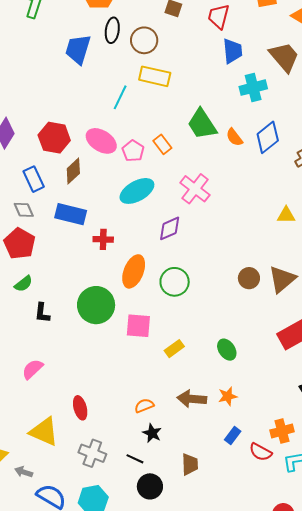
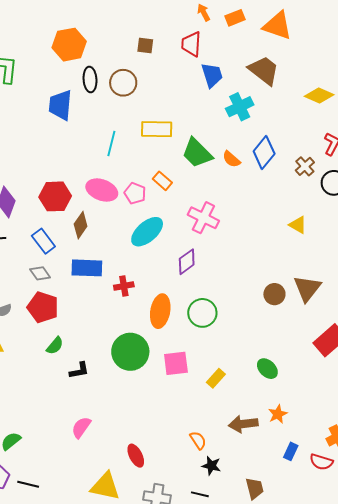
yellow rectangle: (155, 76) -> (157, 129), moved
yellow triangle: (286, 215) -> (298, 225), turned 42
black L-shape: (42, 313) -> (79, 370), turned -95
orange semicircle: (144, 406) -> (198, 440), turned 90

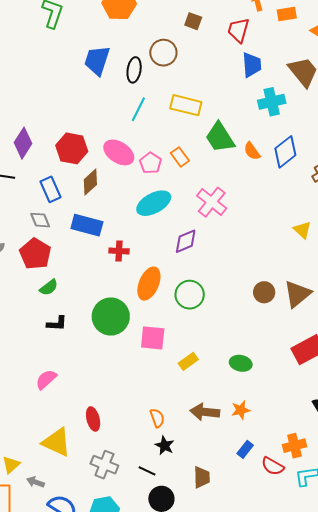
black ellipse: (90, 79) -> (134, 70), moved
green semicircle: (55, 346) -> (49, 288), moved
green ellipse: (267, 369) -> (241, 363), turned -45

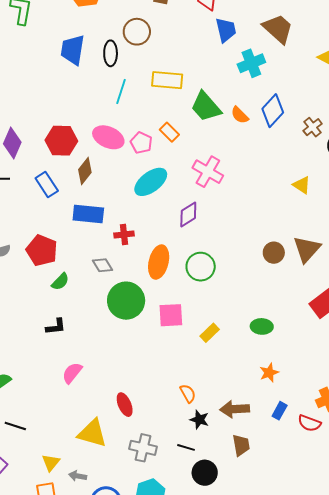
gray diamond: (40, 220) -> (103, 265), moved
black L-shape: (57, 323) -> (56, 327), moved
brown arrow: (205, 412) -> (235, 409), moved

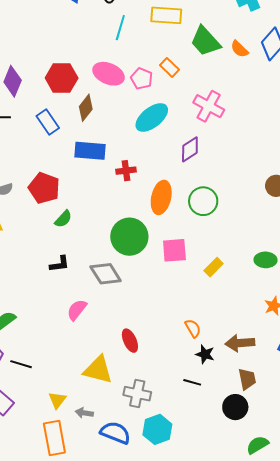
gray diamond: (103, 265) -> (106, 274), moved, size x1.5
gray cross: (143, 448) -> (137, 394), moved
black circle: (205, 473) -> (235, 407), moved

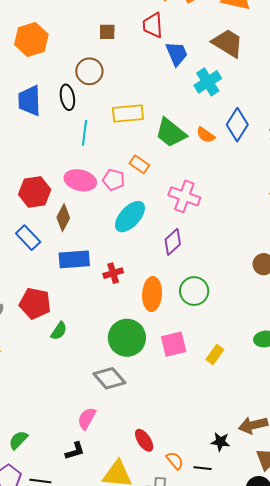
black L-shape: (60, 264) -> (75, 451), moved
orange semicircle: (193, 328) -> (175, 461), moved
black line: (192, 382) -> (202, 468), moved

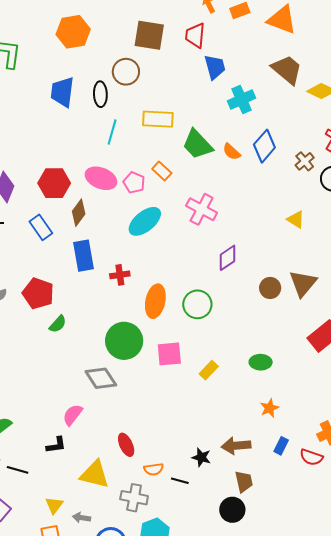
brown square: (107, 32) -> (149, 35), size x1.8
brown trapezoid: (228, 43) -> (287, 70), moved
purple diamond: (173, 242) -> (228, 258), moved
blue rectangle: (74, 259) -> (83, 256), turned 76
orange semicircle: (175, 461) -> (154, 469), turned 114

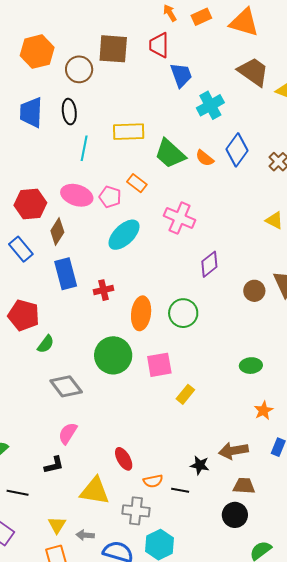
brown circle: (126, 72) -> (79, 69), moved
yellow rectangle: (209, 370) -> (185, 394), moved
gray diamond: (101, 378) -> (66, 386), moved
brown trapezoid: (244, 482) -> (244, 486), turned -70

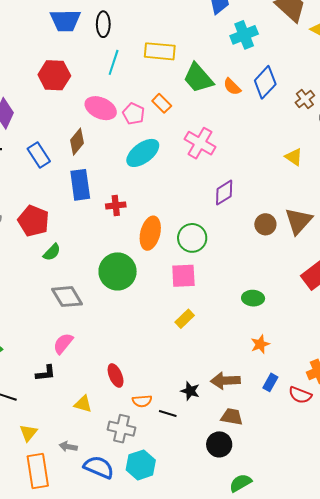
blue trapezoid: (31, 112) -> (65, 20), turned -100
red hexagon: (30, 204) -> (54, 75), moved
pink square: (159, 365) -> (183, 276), moved
yellow triangle: (95, 491) -> (83, 404), size x0.6
yellow triangle: (57, 525) -> (28, 433), moved

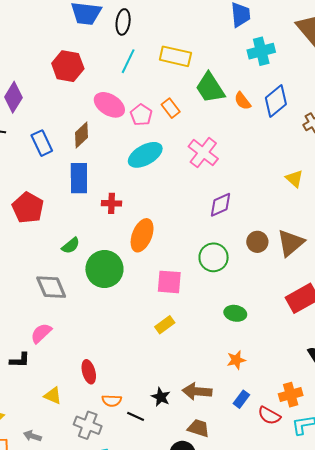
green circle: (192, 238) -> (214, 257), moved
green semicircle: (52, 252) -> (71, 246), moved

